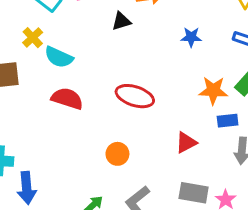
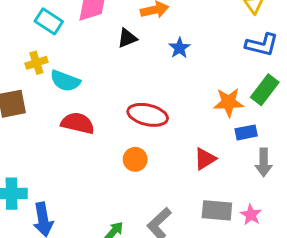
blue star: (191, 37) -> (180, 48), moved, turned -30
yellow cross: (33, 38) -> (36, 63), turned 30
orange circle: (117, 154) -> (135, 159), moved

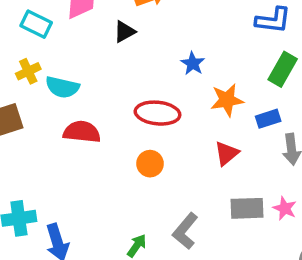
blue star: (180, 48) -> (193, 63), moved
orange star: (229, 102) -> (227, 100), moved

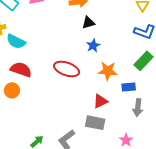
black triangle: (124, 32) -> (88, 23), moved
orange circle: (150, 164) -> (12, 90), moved
gray rectangle: (247, 208) -> (95, 123), moved

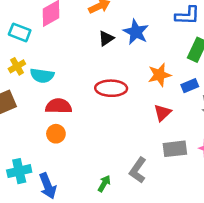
black triangle: (88, 23) -> (106, 38), moved
blue star: (93, 46) -> (136, 32), moved, size x1.5
gray rectangle: (95, 123) -> (175, 149), moved

